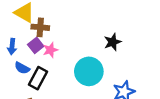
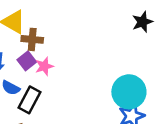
black star: (113, 42) -> (142, 22), moved
cyan circle: (89, 71) -> (129, 92), moved

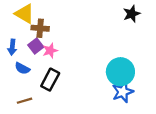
black rectangle: (29, 100) -> (50, 80), moved

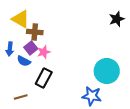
blue semicircle: (22, 68) -> (24, 61), moved
blue star: (123, 92) -> (92, 96), moved, turned 30

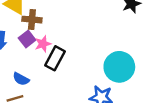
blue semicircle: (24, 61) -> (21, 79), moved
black rectangle: (44, 78) -> (55, 58), moved

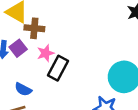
purple square: (27, 39) -> (18, 48), moved

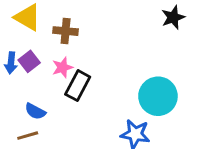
brown cross: (34, 28) -> (66, 31), moved

